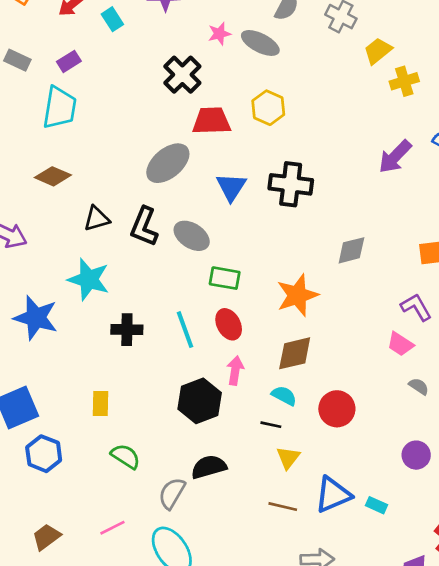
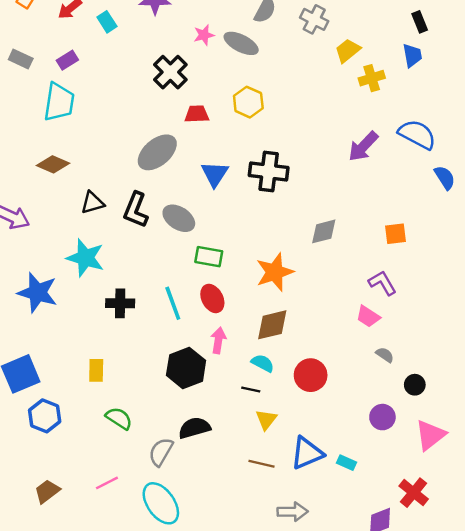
red trapezoid: (211, 121) -> (197, 114), size x0.7

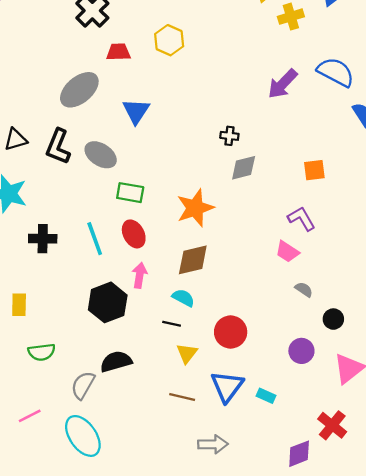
black cross: (269, 172) -> (229, 136), moved, size x0.5
red circle: (311, 375) -> (231, 332), moved
green semicircle: (119, 418) -> (42, 352), turned 140
blue triangle: (307, 453) -> (227, 386), turned -30

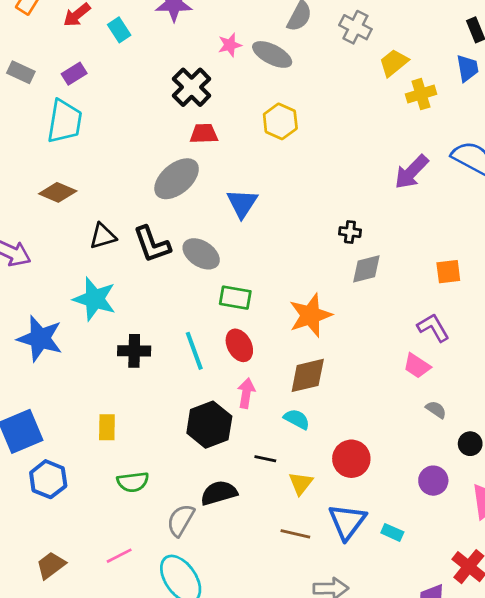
red trapezoid: (118, 52) -> (204, 134), moved
black L-shape: (58, 147) -> (152, 244), turned -42
black line: (172, 324) -> (265, 459), moved

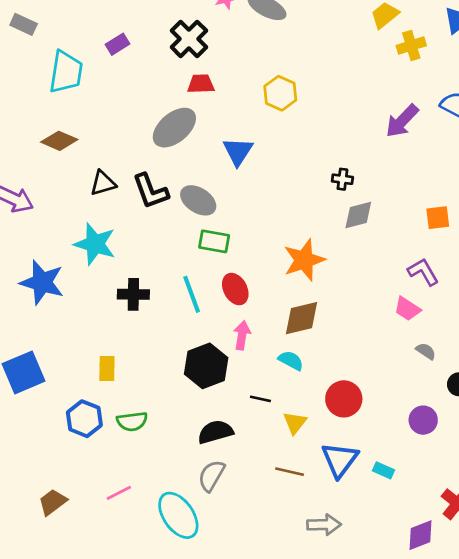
purple rectangle: (74, 74) -> (117, 44), moved
yellow hexagon: (280, 121) -> (280, 93), moved
green rectangle: (235, 298) -> (214, 241), moved
blue hexagon: (48, 479) -> (84, 419), moved
gray semicircle: (181, 520) -> (211, 476), moved

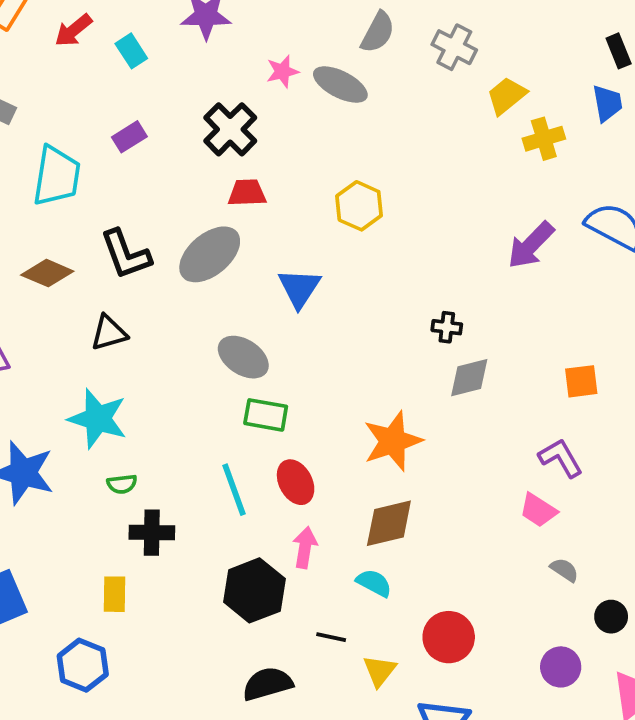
black L-shape: (151, 191) -> (126, 254), moved
black cross: (133, 294) -> (152, 533), moved
green semicircle: (132, 421) -> (122, 484), moved, size x0.7

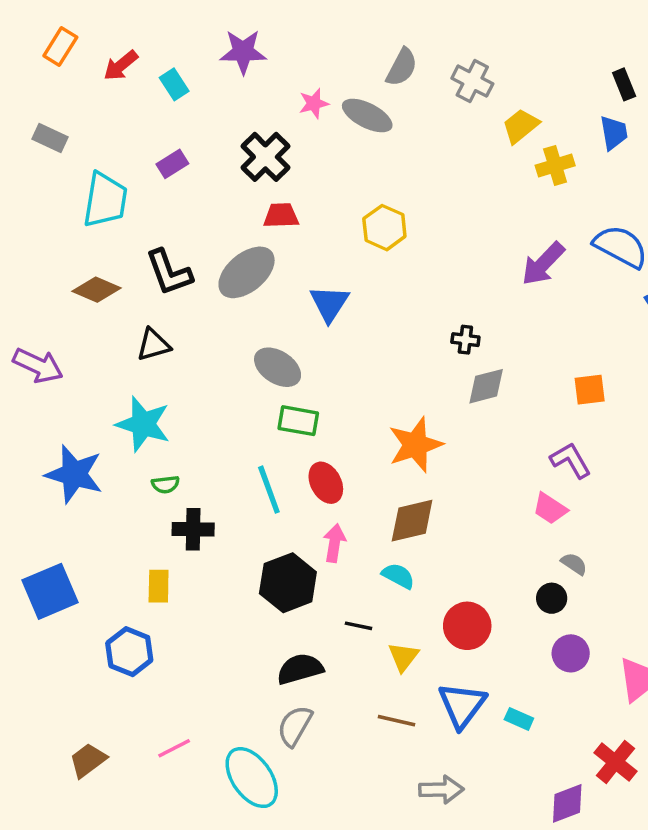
black circle: (611, 617) -> (552, 598), moved

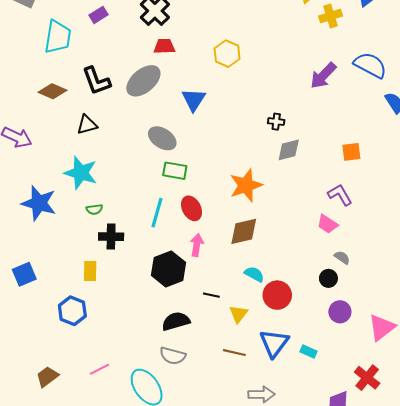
cyan line: (269, 490) -> (157, 213), turned 36
cyan semicircle: (398, 576) -> (254, 274), moved
blue square: (50, 591) -> (24, 274), size x0.7
gray semicircle: (295, 726) -> (173, 356), turned -105

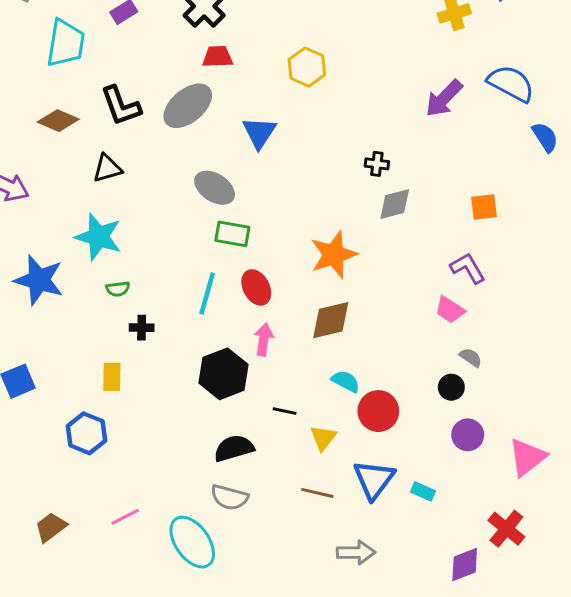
black cross: (111, 237) -> (142, 328), size x0.7

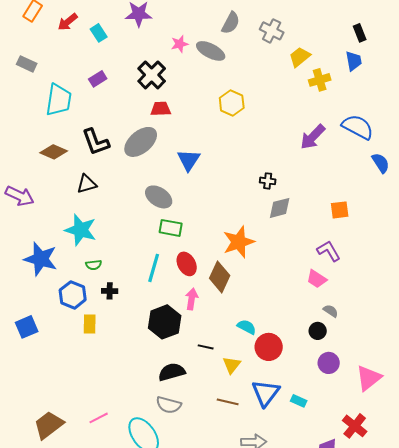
yellow hexagon: (307, 67) -> (232, 103), moved
brown diamond: (331, 320) -> (220, 277), moved, turned -52
blue hexagon: (87, 433) -> (73, 295), moved
brown trapezoid: (51, 527) -> (49, 425), size x1.4

